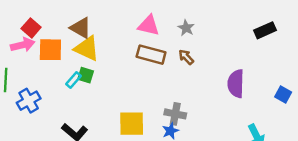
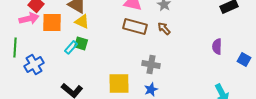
yellow triangle: (87, 48) -> (82, 21), size x0.7
purple semicircle: (236, 84) -> (217, 46), moved, size x0.7
gray cross: (175, 114) -> (151, 64), moved

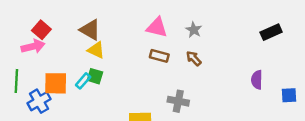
orange square: (52, 22) -> (56, 83), moved
brown rectangle: (135, 26) -> (159, 56), size x0.7
blue square: (244, 59) -> (289, 95), turned -32

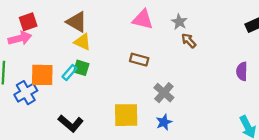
red square: (41, 30) -> (28, 22), turned 30
brown rectangle: (159, 56) -> (139, 60), moved
brown arrow: (194, 58) -> (189, 41), moved
gray cross: (178, 101) -> (164, 93), turned 30

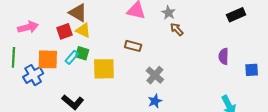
red square: (28, 22) -> (64, 31), moved
yellow square: (126, 115) -> (104, 69), moved

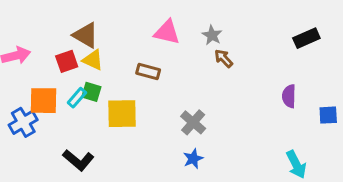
brown rectangle: (133, 46) -> (148, 72), moved

